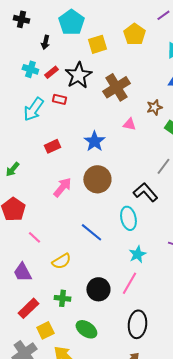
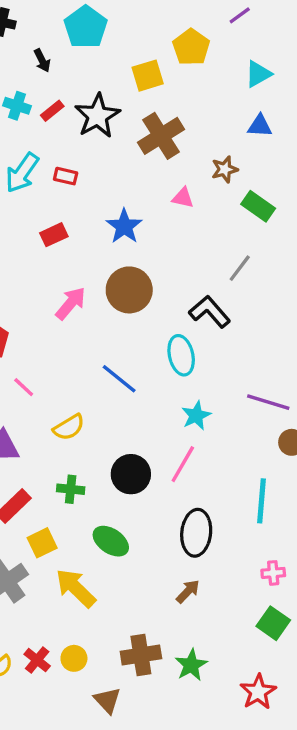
black arrow: (45, 42) -> (42, 61), turned -40
yellow square: (97, 44) -> (148, 76), moved
red rectangle: (59, 99) -> (66, 176), moved

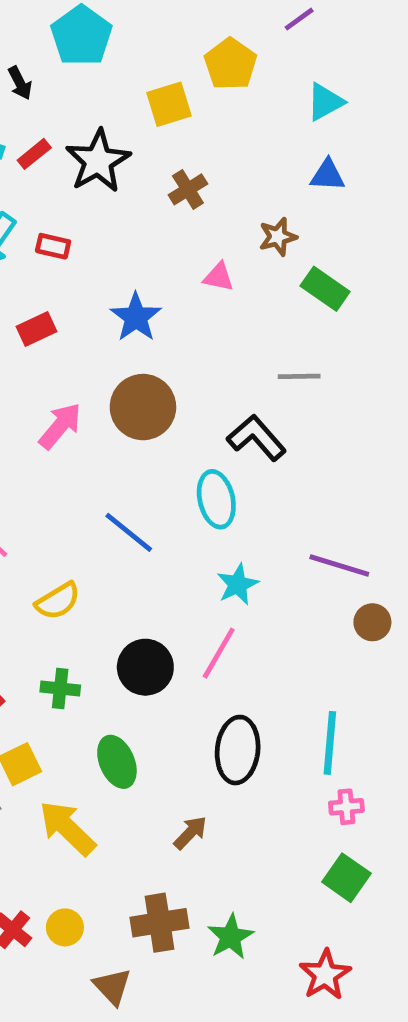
brown cross: (161, 136) -> (188, 189), size x0.6
gray line: (240, 268) -> (299, 376), turned 52
cyan line: (262, 501) -> (330, 743), moved
green ellipse: (111, 541) -> (117, 762), turned 33
brown arrow: (188, 591) -> (190, 833), moved

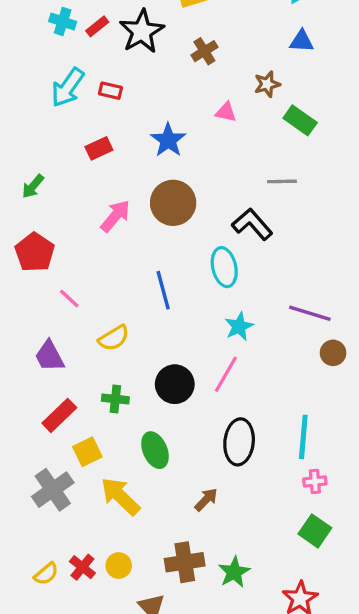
blue line: (129, 532) -> (163, 290), turned 36

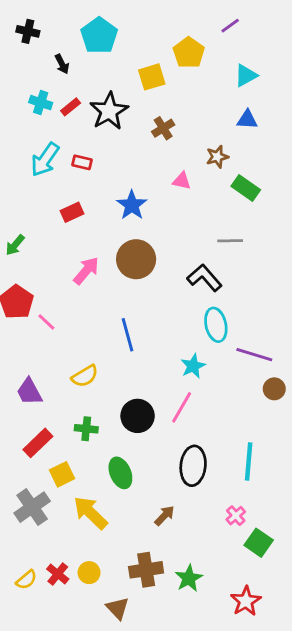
cyan ellipse: (224, 267) -> (216, 325), moved
pink line: (69, 298) -> (46, 322), moved
pink cross: (315, 481) -> (236, 516), moved, turned -36

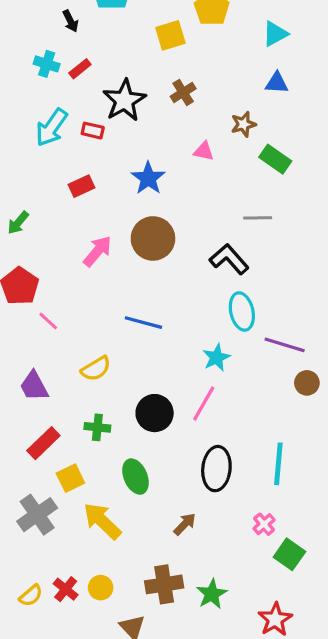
black star: (109, 111) -> (124, 100), moved
pink line: (46, 322) -> (48, 321), moved
blue line: (128, 335) -> (143, 323), turned -60

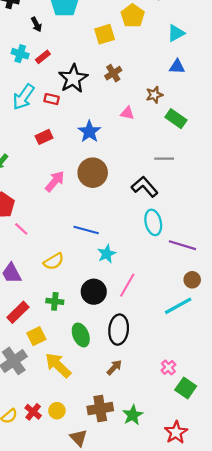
cyan star: (216, 358) -> (107, 254), moved
brown circle: (307, 383) -> (192, 280), moved
cyan line: (278, 464) -> (178, 306), moved, turned 56
black ellipse: (216, 469) -> (119, 330), moved

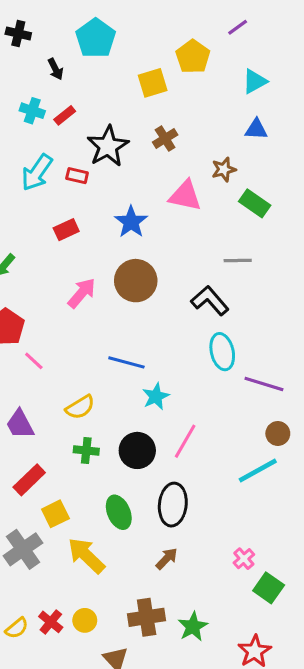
pink triangle: (127, 113) -> (185, 196), size x1.6
green cross: (55, 301) -> (86, 450), moved

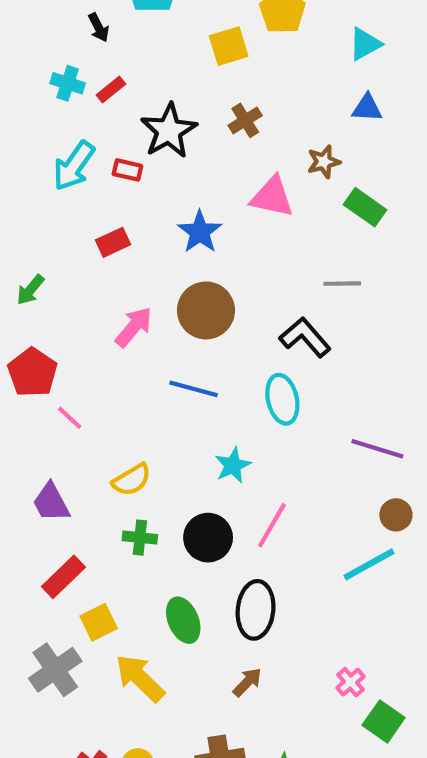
cyan ellipse: (222, 352) -> (282, 399), moved
blue line: (126, 362) -> (194, 389), moved

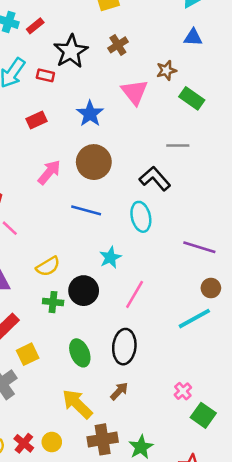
pink triangle: (272, 197) -> (135, 92), turned 40
black circle: (208, 538) -> (84, 291), moved
yellow arrow: (140, 678) -> (77, 404), moved

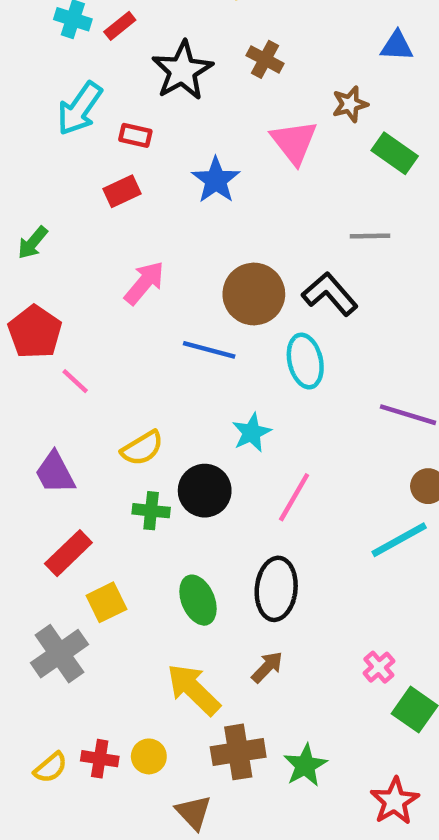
brown cross: (118, 45) -> (265, 59), turned -30
red rectangle: (45, 75) -> (135, 135), moved
brown circle: (94, 162) -> (254, 294), moved
red cross: (24, 443) -> (100, 759), turned -30

